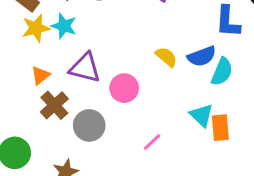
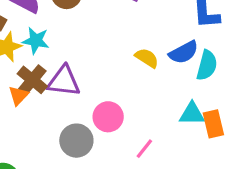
pink circle: (124, 88) -> (108, 117), moved
brown cross: (54, 105) -> (32, 80), moved
cyan triangle: (202, 115) -> (192, 114), turned -35

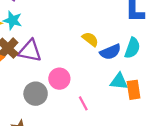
blue semicircle: (184, 52) -> (110, 52), moved
pink line: (144, 149) -> (83, 103), turned -72

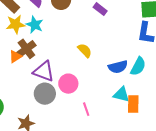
yellow semicircle: (90, 39) -> (85, 50), moved
purple triangle: (30, 51) -> (44, 71), moved

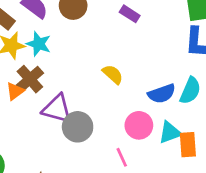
pink circle: (68, 84) -> (139, 125), moved
gray circle: (45, 94) -> (78, 127), moved
cyan triangle: (121, 94) -> (170, 132), turned -30

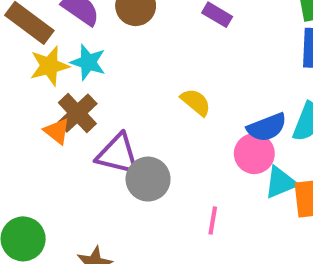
orange triangle: (15, 91) -> (57, 131), turned -42
pink circle: (139, 125) -> (254, 154), moved
pink line: (122, 157) -> (213, 221), turned 36

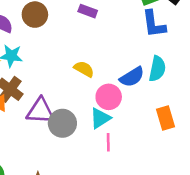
pink circle: (254, 154) -> (109, 97), moved
cyan triangle: (281, 182) -> (100, 118), moved

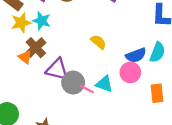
pink circle: (109, 97) -> (130, 72), moved
cyan triangle: (100, 118) -> (104, 84), turned 42
pink line: (108, 142) -> (87, 89), moved, turned -72

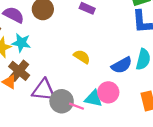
pink circle: (130, 72) -> (108, 92), moved

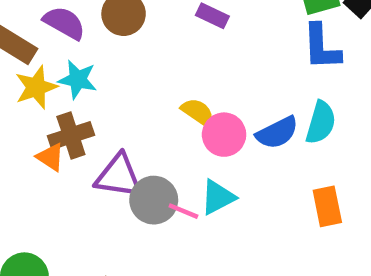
brown cross: (19, 71) -> (71, 136), turned 30
pink circle: (108, 92) -> (224, 135), moved
cyan triangle: (93, 99) -> (218, 197), turned -42

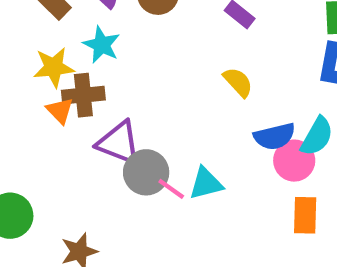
yellow star: (36, 87) -> (54, 67), moved
yellow semicircle: (198, 112) -> (238, 82), moved
pink circle: (224, 135) -> (294, 161), moved

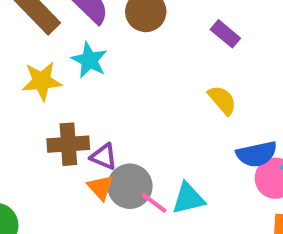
brown cross: (83, 95) -> (68, 144), moved
orange triangle: (60, 111) -> (100, 187), moved
purple triangle: (119, 143) -> (104, 157), size x0.6

